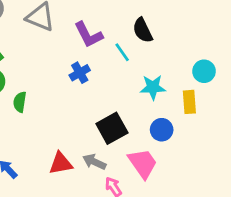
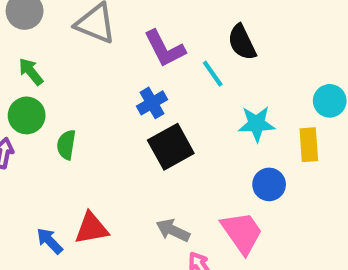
black square: (112, 128) -> (171, 147), moved
red triangle: (61, 163) -> (91, 228), moved

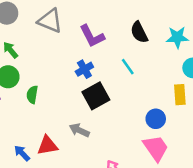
cyan line: (213, 74) -> (128, 67), moved
cyan star: (257, 124) -> (177, 37), moved
gray arrow: (173, 230) -> (79, 130), moved
pink trapezoid: (242, 233) -> (156, 148), moved

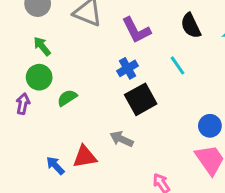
green semicircle: (32, 95) -> (67, 98), turned 48

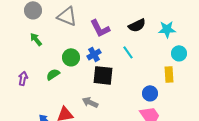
black semicircle: (191, 26) -> (137, 25), turned -90
green circle: (39, 77) -> (71, 57), moved
black square: (141, 99) -> (103, 75), turned 35

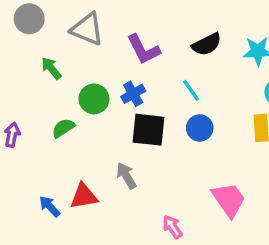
green arrow: (36, 39) -> (51, 68), moved
blue circle: (150, 93) -> (200, 128), moved
gray arrow: (90, 102) -> (126, 176), turned 35

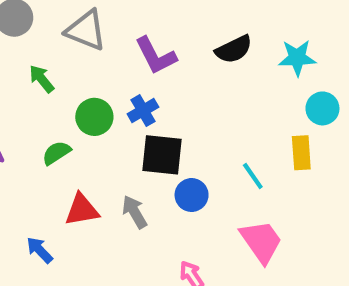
cyan line: (191, 90) -> (253, 176), moved
blue circle: (200, 128) -> (192, 195), moved
red triangle: (84, 196) -> (82, 210), moved

